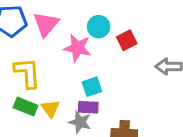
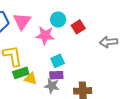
green rectangle: (26, 107) -> (21, 73), moved, turned -35
yellow triangle: (50, 109) -> (31, 79), turned -32

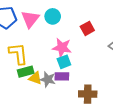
cyan circle: (58, 19) -> (53, 16), moved
pink star: (45, 35) -> (62, 48), moved
gray star: (52, 86) -> (48, 79), moved

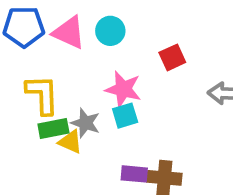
pink triangle: (30, 19) -> (69, 33), turned -48
purple rectangle: (62, 76) -> (134, 174), moved
gray star: (48, 79) -> (86, 123), moved

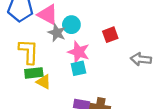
cyan circle: (110, 31) -> (71, 25), moved
gray star: (86, 123) -> (57, 33), moved

